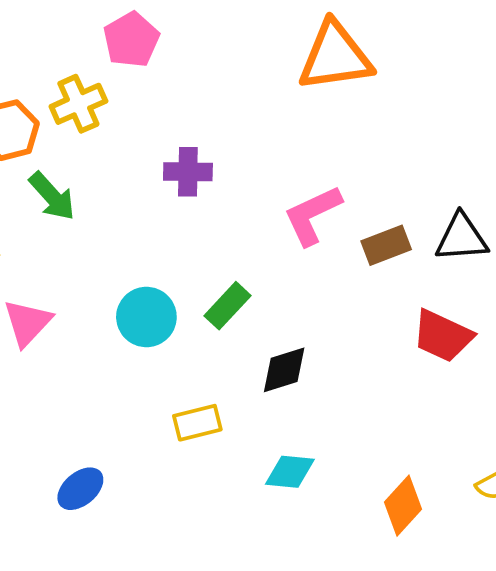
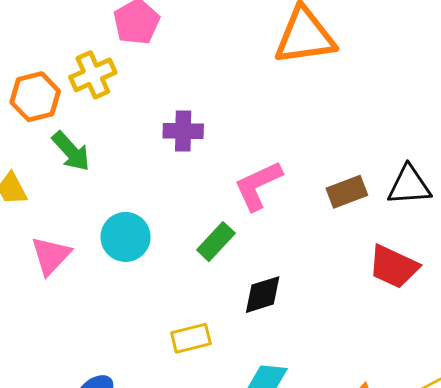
pink L-shape: (312, 215) -> (258, 186), moved
cyan circle: (146, 317) -> (126, 237), moved

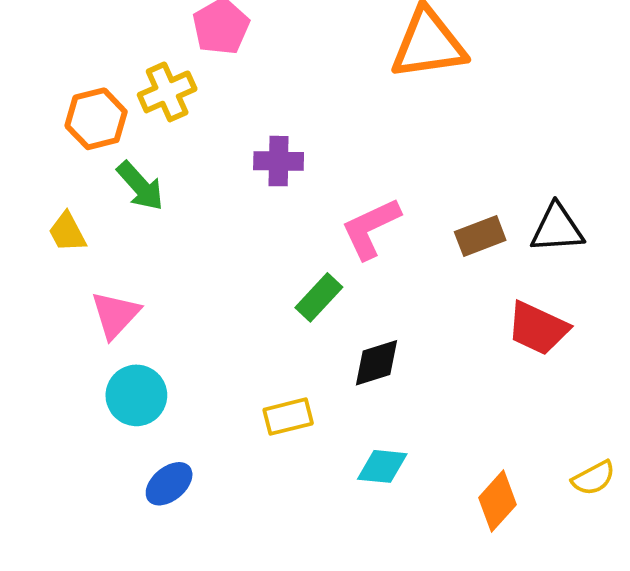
cyan circle: (126, 237) -> (136, 395), moved

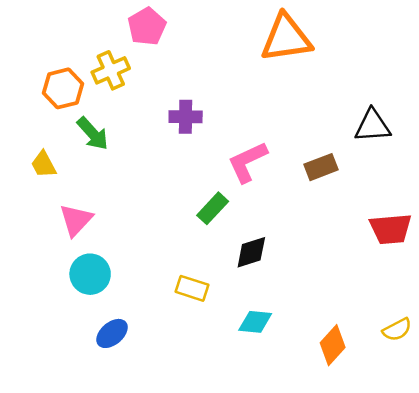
black triangle: (557, 228) -> (373, 126), moved
red trapezoid: (538, 328) -> (391, 229), moved, turned -30
yellow rectangle: (288, 417) -> (192, 288), turned 32

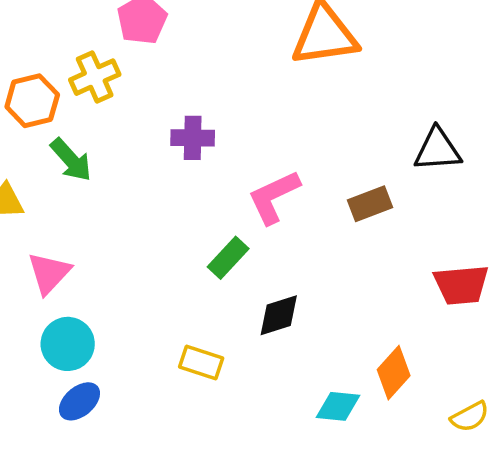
cyan diamond: (255, 322) -> (338, 406), moved
blue ellipse: (112, 333) -> (79, 401), moved
orange diamond: (333, 345) -> (394, 373), moved

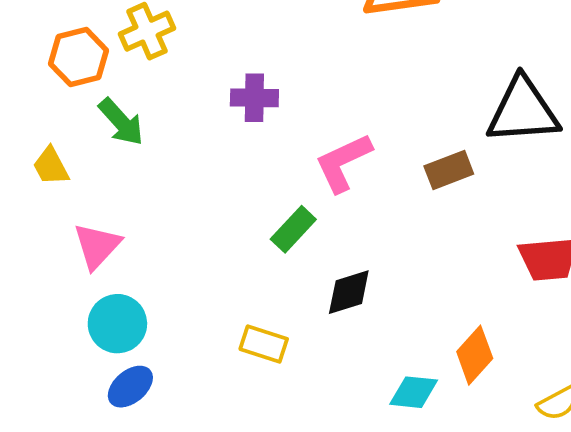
black triangle: (438, 150) -> (523, 111), size x1.4

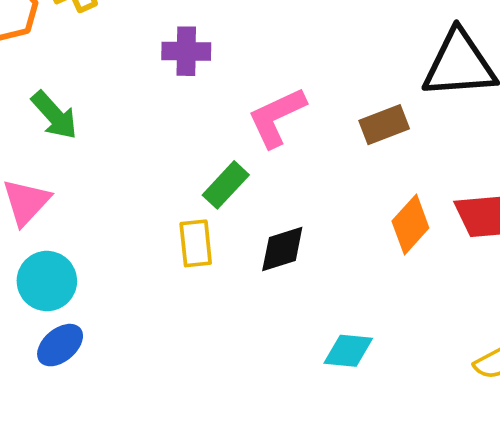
green arrow: (121, 122) -> (54, 115), moved
yellow rectangle: (264, 344) -> (196, 243), moved, turned 66
orange diamond: (475, 355) -> (410, 225), moved

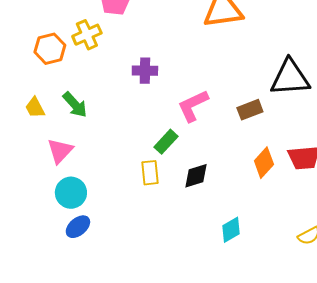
cyan diamond: (348, 351) -> (231, 230), turned -36

